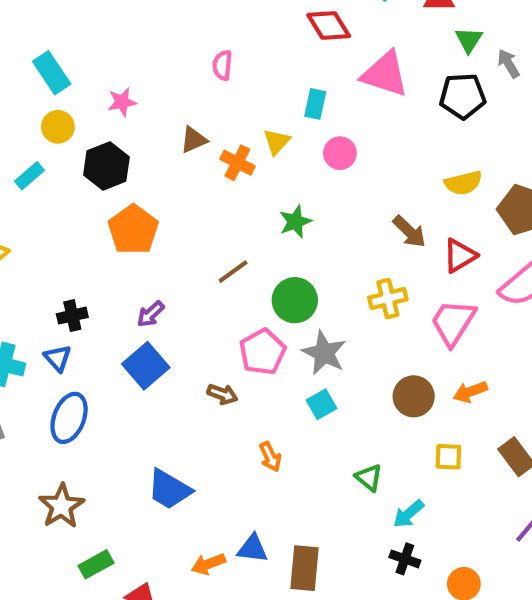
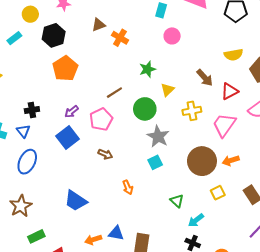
yellow triangle: (277, 142) -> (168, 90), moved
pink pentagon: (262, 352) -> (101, 119), moved
brown circle: (414, 396) -> (202, 161), size x1.4
yellow square: (448, 457) -> (218, 193), turned -32

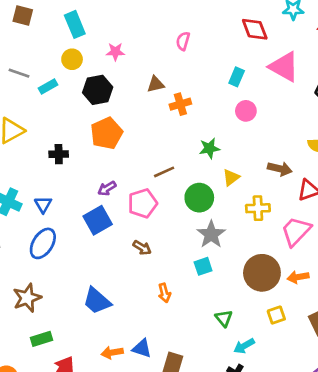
orange cross: (120, 38) -> (180, 104), turned 35
brown arrow: (205, 78) -> (280, 169), turned -42
black cross: (32, 110) -> (59, 154), moved

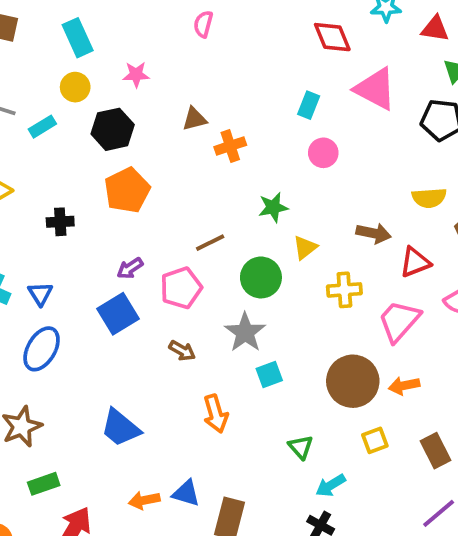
pink semicircle: (183, 41) -> (203, 24), moved
gray star: (211, 234) -> (245, 332), moved
orange arrow: (164, 293) -> (216, 414), size x1.4

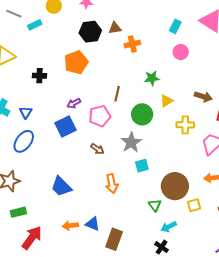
black hexagon: (113, 129) -> (90, 32), moved
brown line: (210, 243) -> (117, 94), turned -56
brown circle: (353, 381) -> (175, 186), moved

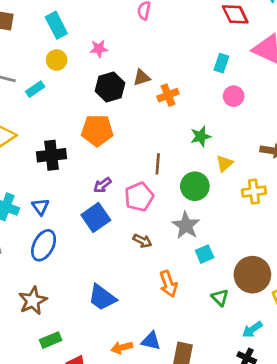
orange pentagon: (76, 62) -> (97, 130), turned 30
black cross: (40, 76) -> (52, 155), size x1.5
green triangle: (155, 205) -> (220, 298), moved

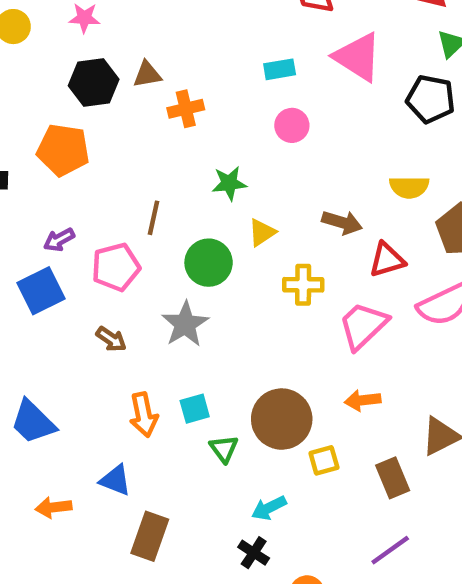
cyan rectangle: (221, 63) -> (280, 69), turned 54
cyan square: (205, 254) -> (195, 409), moved
blue triangle: (151, 341) -> (115, 480), moved

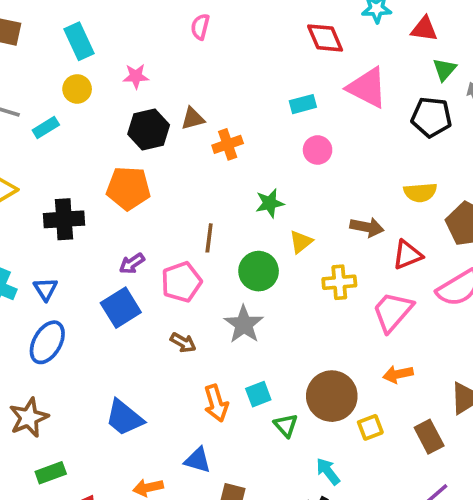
cyan arrow: (269, 508) -> (328, 471), turned 84

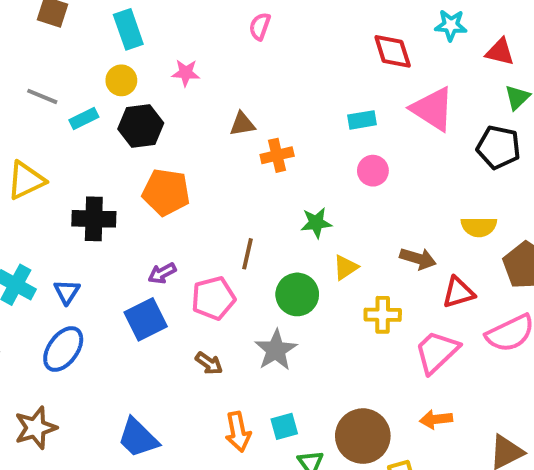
black hexagon: (149, 129) -> (141, 126), moved

